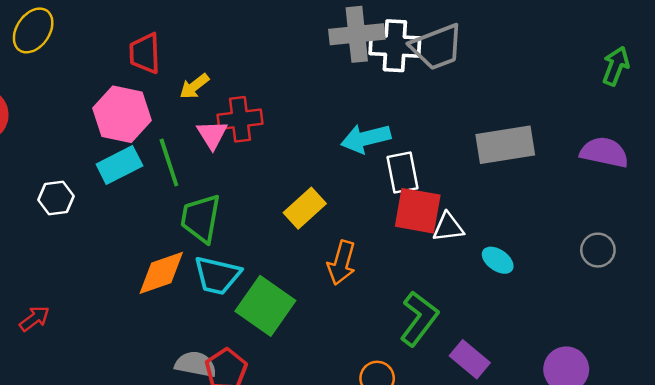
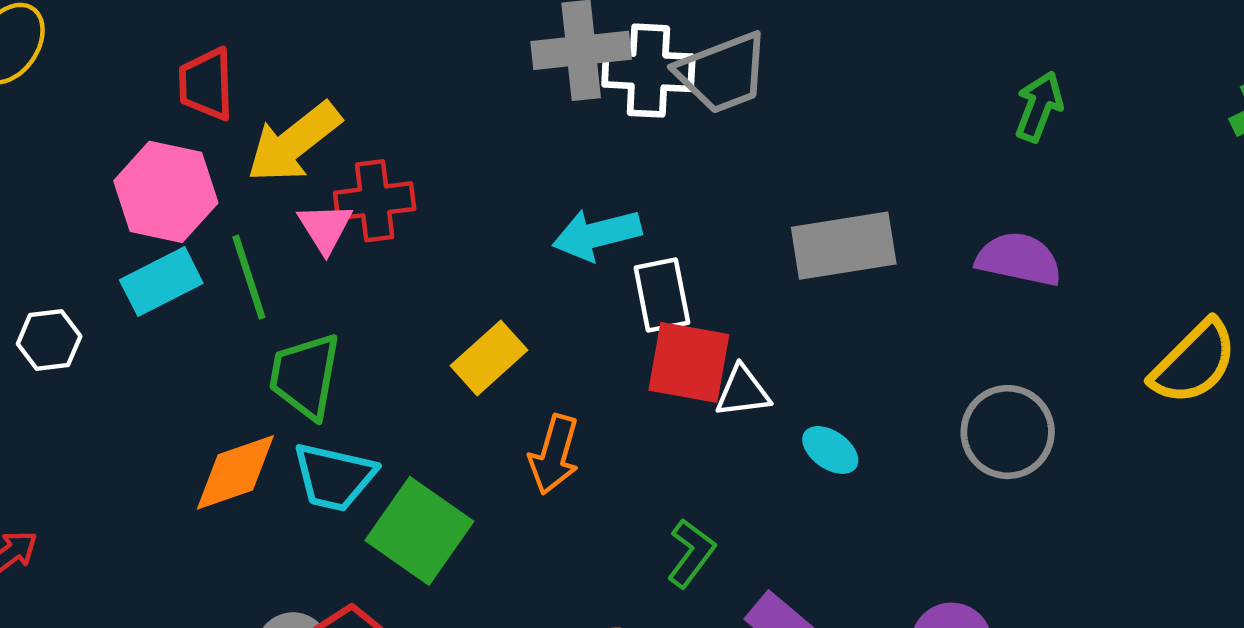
yellow arrow: (194, 86) -> (294, 142), size x1.8
gray circle: (598, 250) -> (1008, 432), size x1.5
green L-shape: (419, 319) -> (691, 553), size x0.7

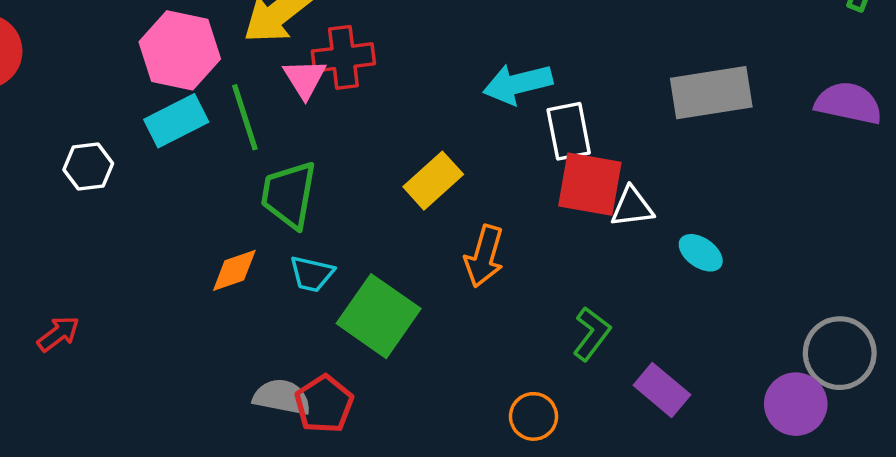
gray circle: (1008, 432) -> (840, 353), moved
orange diamond: (235, 472) -> (234, 270), size x0.7
cyan trapezoid: (334, 477) -> (312, 274), size x0.7

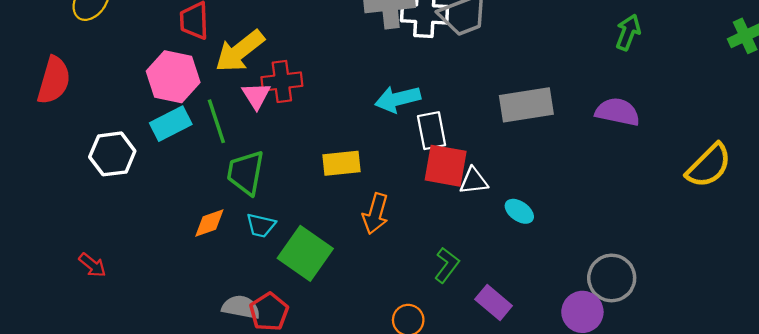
white hexagon: (88, 167) -> (112, 154), size x1.4
yellow rectangle: (433, 181) -> (342, 163), turned 36
red arrow: (58, 334) -> (92, 265), turned 76

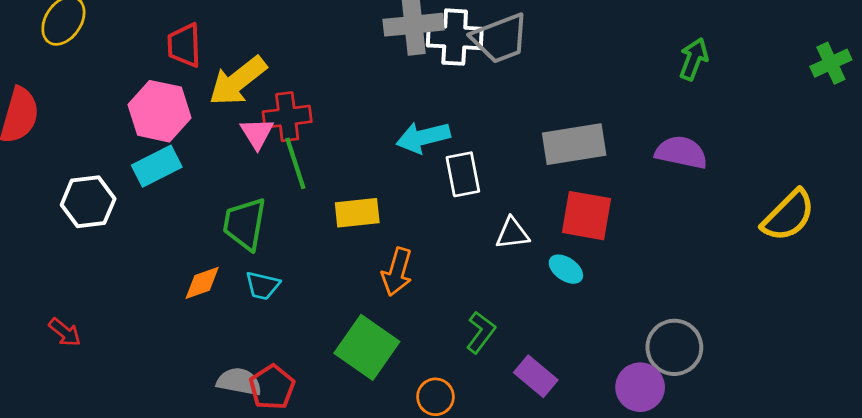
green line: (216, 121) -> (295, 163), moved
red square: (446, 166) -> (587, 216), moved
green square: (305, 253) -> (367, 347), moved

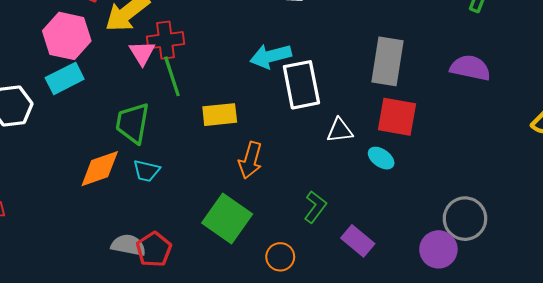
gray rectangle: (574, 144) -> (387, 61), turned -72
white rectangle: (463, 174) -> (301, 85), size x1.4
orange diamond: (202, 283) -> (100, 169), size x1.4

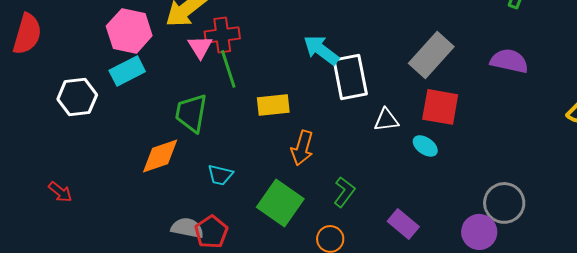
cyan arrow: (271, 56) -> (321, 50), turned 51
gray rectangle: (387, 61) -> (431, 55), turned 33
cyan trapezoid: (146, 171) -> (220, 175), moved
green L-shape: (315, 207) -> (344, 192), moved

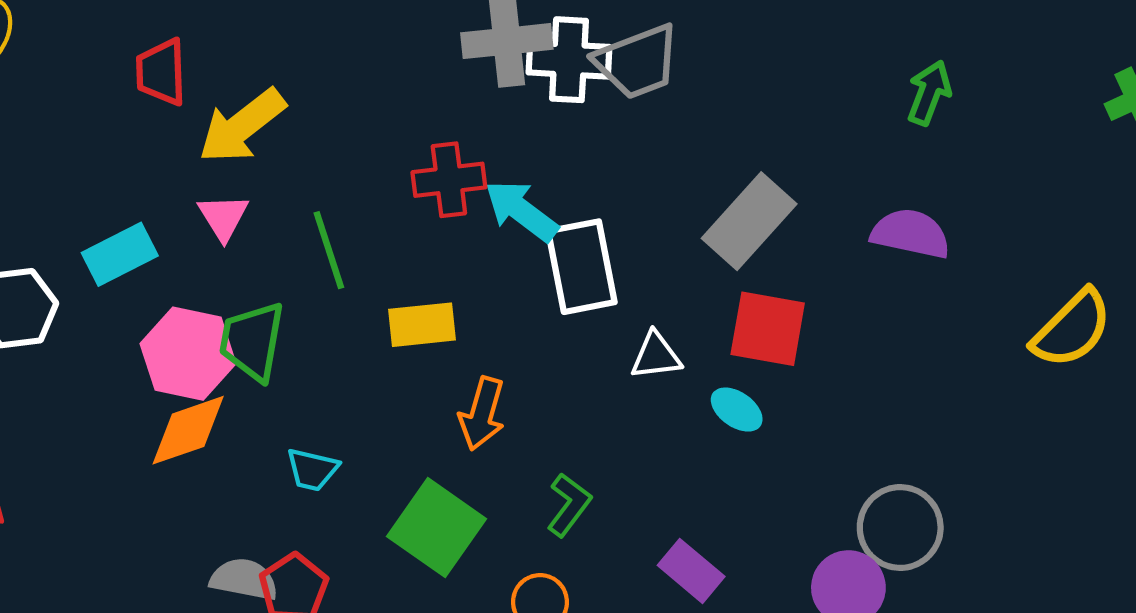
pink hexagon: (129, 31) -> (188, 354), moved
red cross: (222, 35) -> (449, 180), moved
pink triangle: (200, 47) -> (223, 217), moved

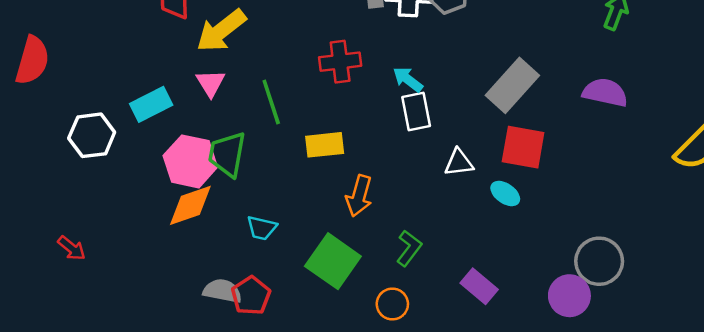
cyan arrow: (521, 211) -> (408, 79), moved, size x0.7
white rectangle: (581, 267) -> (416, 112), size x0.7

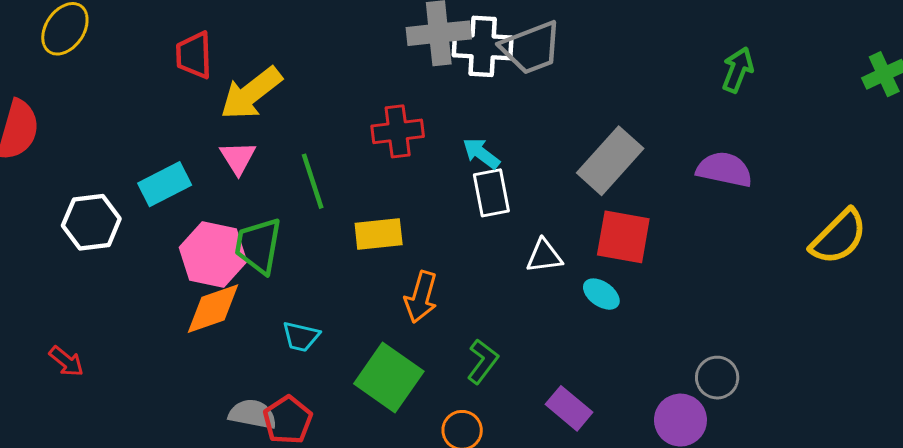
gray circle: (599, 261) -> (717, 378), size x0.7

